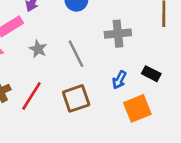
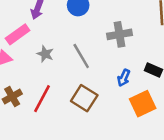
brown square: (76, 98) -> (84, 98), turned -35

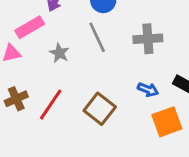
gray line: (81, 56) -> (97, 37), moved
blue arrow: (124, 78) -> (148, 90), turned -98

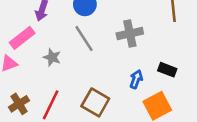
blue arrow: (148, 90) -> (136, 79), turned -84

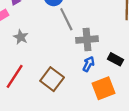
gray cross: (130, 34) -> (87, 40), moved
gray line: (84, 39) -> (66, 19), moved

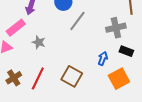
gray line: (66, 19) -> (77, 21), turned 70
gray cross: (87, 40) -> (116, 28), moved

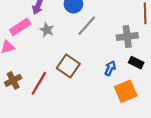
gray star: (39, 42) -> (47, 30), moved
brown square: (72, 76) -> (68, 66), moved

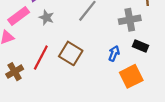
red line: (39, 83) -> (41, 58), moved

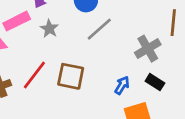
gray cross: (130, 20) -> (148, 49), turned -30
brown square: (71, 53) -> (71, 76), turned -30

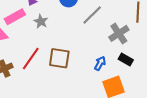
gray line: (99, 29) -> (92, 15), moved

